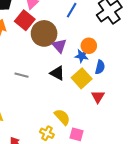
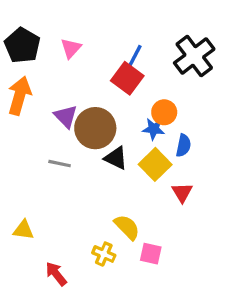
red square: (25, 20) -> (127, 78), moved
brown circle: (44, 33) -> (95, 128), moved
purple triangle: (59, 46) -> (66, 116), moved

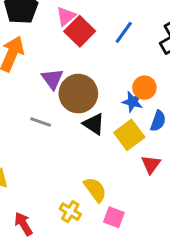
red square: (127, 78) -> (80, 31), moved

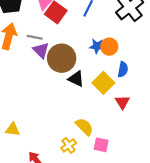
blue star: (132, 102) -> (97, 46), moved
gray line: (41, 122) -> (35, 37), moved
yellow cross: (70, 212) -> (69, 145), turned 32

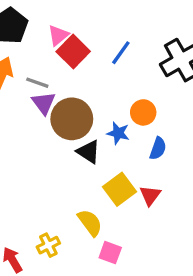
blue star: (97, 46) -> (118, 133), moved
yellow square: (103, 83) -> (119, 189), moved
yellow cross: (69, 145) -> (48, 245), moved

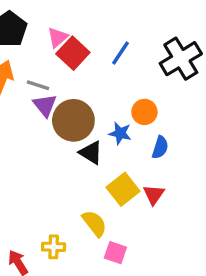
yellow cross: (48, 245) -> (54, 247), turned 30

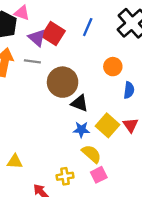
pink triangle: (58, 37) -> (22, 13), moved, turned -49
purple triangle: (45, 105) -> (37, 38), moved
blue star: (120, 133) -> (81, 130), moved
pink square: (115, 253) -> (99, 175), moved, turned -35

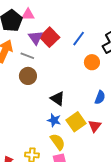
pink triangle: (22, 13) -> (28, 15), turned -32
orange circle: (113, 67) -> (92, 62), moved
brown circle: (63, 82) -> (28, 76), moved, size x0.7

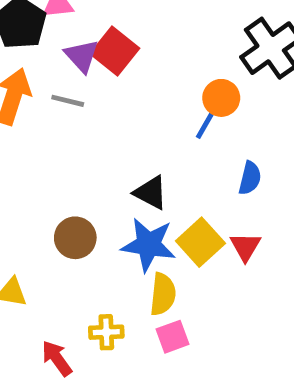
blue line: (79, 39) -> (207, 122), moved
brown circle: (28, 76) -> (75, 238), moved
blue star: (54, 120) -> (149, 245), size x1.6
yellow semicircle: (58, 142) -> (163, 294), turned 48

